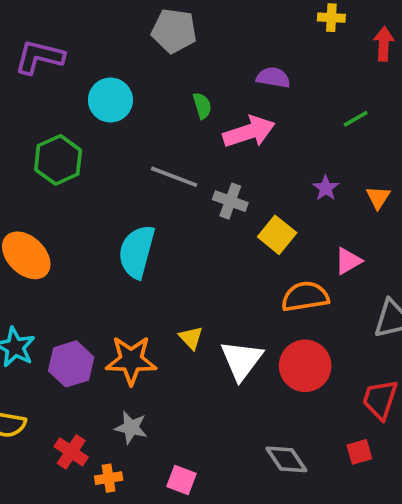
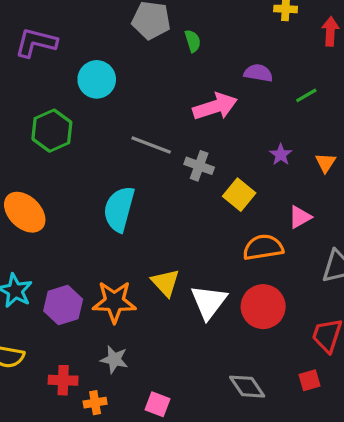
purple semicircle: (273, 78) -> (258, 73), moved
green semicircle: (202, 106) -> (193, 41), moved
yellow triangle: (191, 338) -> (166, 283), size x1.4
red cross: (71, 452) -> (63, 380), turned -32

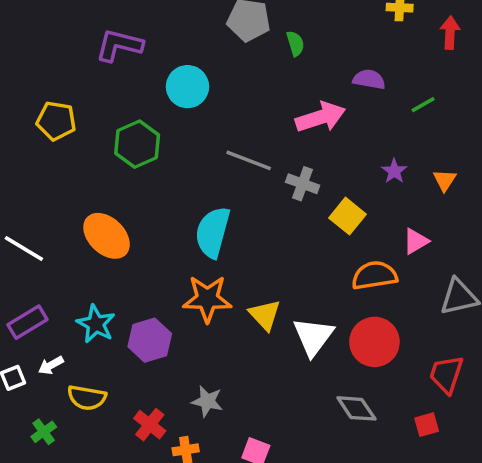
orange star: (114, 302) -> (207, 299), moved
red cross: (63, 380) -> (150, 425), turned 36
gray diamond: (247, 387) -> (356, 408), moved

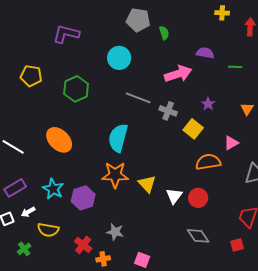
cyan circle: (187, 87) -> (119, 58), moved
green line: (423, 105) -> (235, 67), turned 32
purple star: (394, 171) -> (208, 104), moved
white triangle: (313, 337) -> (174, 196), size x0.7
red circle: (374, 342) -> (198, 198), moved, size x0.7

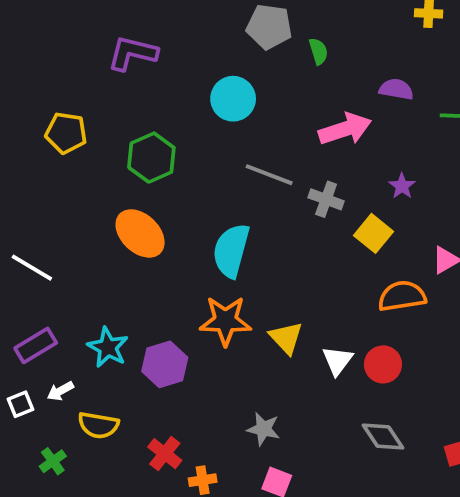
orange ellipse: (59, 140) -> (140, 233), moved
gray star: (115, 232) -> (263, 429), moved

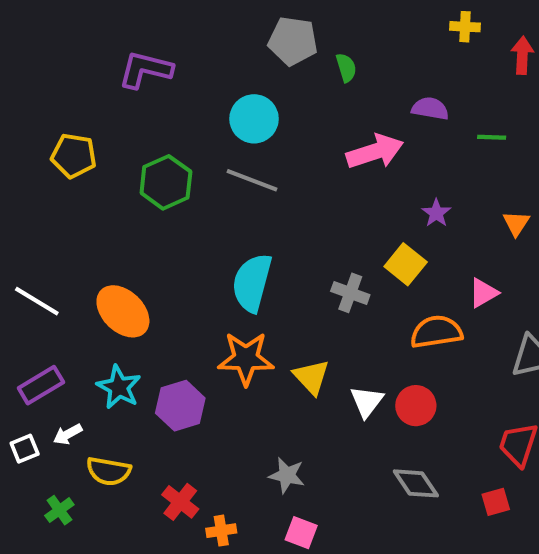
gray line: (269, 175) -> (252, 180), moved
gray cross: (326, 199) -> (350, 293), moved
orange ellipse: (140, 233) -> (123, 311), moved

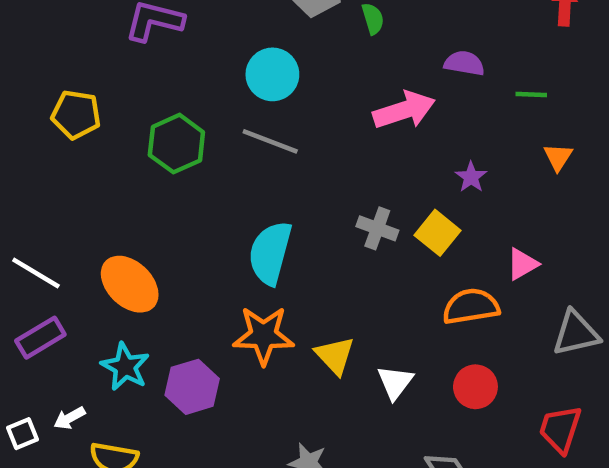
orange triangle: (516, 223) -> (558, 157), moved
gray cross: (350, 293) -> (377, 228), moved
purple rectangle: (41, 385) -> (40, 338), moved
red circle: (416, 406) -> (475, 387), moved

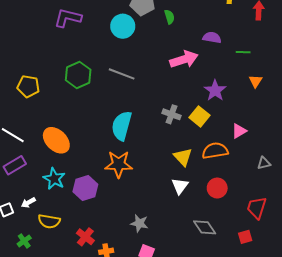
cyan circle: (272, 74) -> (123, 26), moved
yellow pentagon: (76, 115) -> (28, 86), moved
purple star: (471, 177) -> (215, 90), size x1.5
gray triangle: (576, 333) -> (264, 163), size x0.6
yellow triangle: (335, 356) -> (183, 157), moved

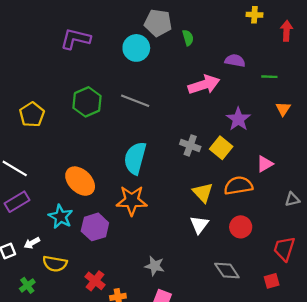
yellow pentagon: (28, 86) -> (32, 115), turned 30
orange ellipse: (56, 140) -> (80, 181), moved

